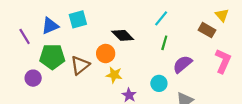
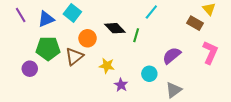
cyan square: (78, 19) -> (72, 13), turned -36
purple line: (25, 36) -> (21, 15), moved
green line: (164, 43) -> (136, 35), moved
orange circle: (106, 54) -> (88, 38), moved

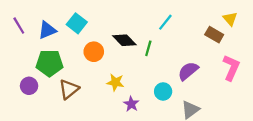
brown triangle: (74, 57) -> (69, 89), moved

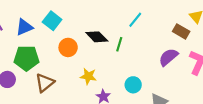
purple semicircle: (188, 71) -> (168, 57), moved

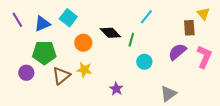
brown rectangle: (181, 31) -> (189, 28), turned 56
yellow star: (88, 76) -> (84, 70), moved
cyan circle: (133, 85) -> (144, 62), moved

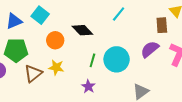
green line: (131, 40) -> (92, 60), moved
cyan circle: (144, 62) -> (117, 59), size x1.6

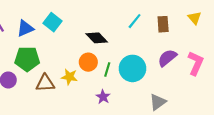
brown rectangle: (162, 25) -> (163, 24), moved
orange circle: (55, 40) -> (88, 62), moved
brown triangle: (33, 73) -> (45, 83), turned 36

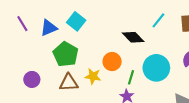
black diamond: (97, 38) -> (133, 37), moved
green pentagon: (27, 59) -> (66, 54), moved, turned 30
green line: (107, 69) -> (131, 77), moved

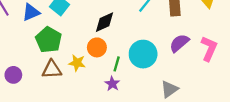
black diamond: (133, 37) -> (105, 22), moved, turned -70
purple circle: (32, 79) -> (13, 75), moved

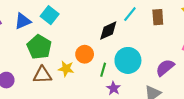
black diamond: (105, 22) -> (108, 31), moved
purple semicircle: (179, 43) -> (165, 68), moved
purple star: (112, 84) -> (113, 88), moved

